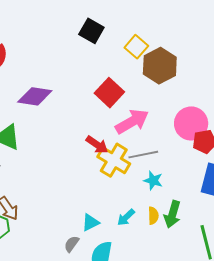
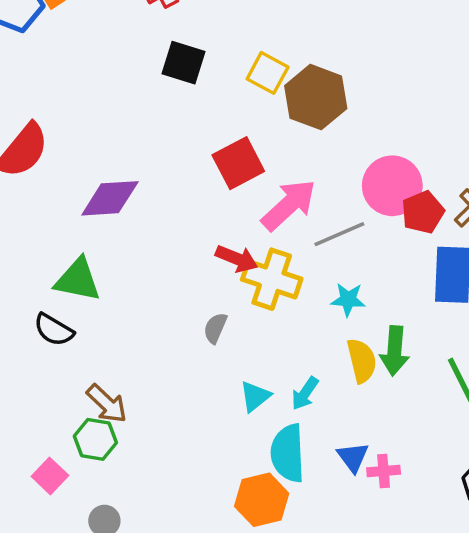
red square: (109, 93) -> (238, 163), turned 32
gray line: (143, 155) -> (339, 234), moved
yellow semicircle: (153, 216) -> (362, 361), size x1.4
cyan arrow: (126, 217) -> (305, 393), moved
gray semicircle: (72, 244) -> (215, 328), moved

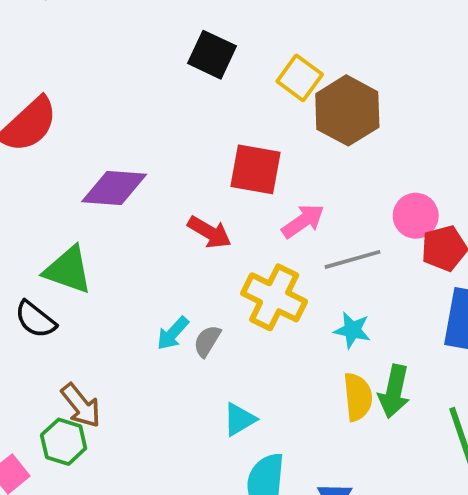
red square: (238, 163) -> (255, 169), turned 30
pink circle: (392, 186) -> (416, 216), size x0.7
pink arrow: (289, 205) -> (303, 221), size x0.7
red arrow: (237, 259) -> (209, 232), moved
cyan arrow: (305, 393) -> (173, 333), moved

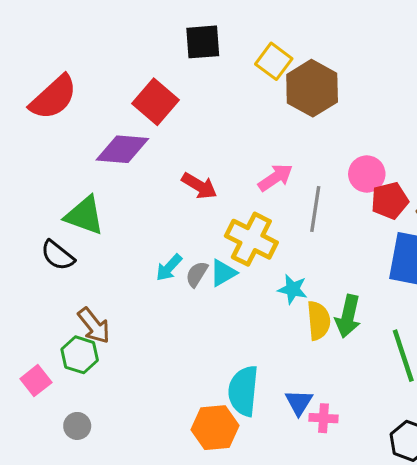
black square: (212, 55) -> (203, 42), turned -30
red square: (255, 169) -> (156, 102), moved, turned 30
gray line: (353, 259) -> (315, 209), turned -66
cyan star: (352, 330) -> (293, 289), moved
cyan triangle: (239, 419) -> (223, 273), moved

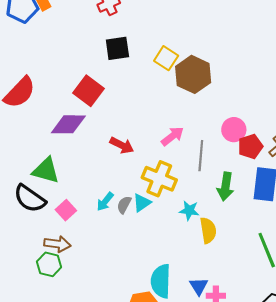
black semicircle: (58, 255) -> (30, 199), size x1.4
green arrow: (348, 316) -> (226, 187), moved
brown arrow: (94, 326) -> (57, 244), turned -40
pink square: (36, 381) -> (66, 210), moved

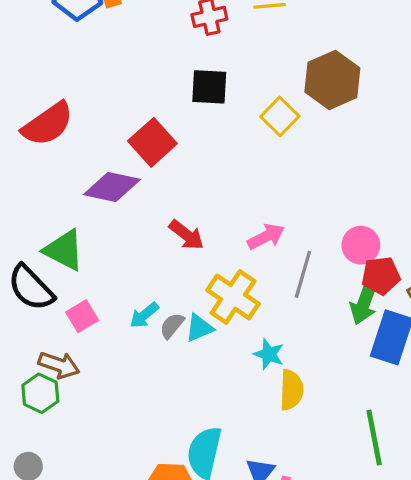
brown hexagon: (193, 74) -> (332, 80), moved
green arrow: (226, 187) -> (364, 303), moved

